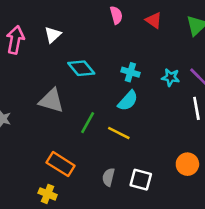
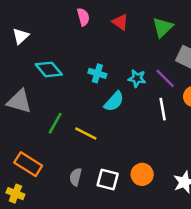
cyan semicircle: (128, 101) -> (114, 101), moved
orange circle: (187, 164) -> (142, 174), moved

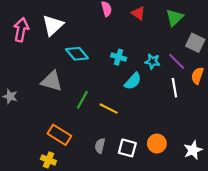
white triangle: (21, 36) -> (53, 25), size x1.5

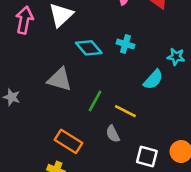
cyan cross: (119, 57) -> (125, 44), moved
gray semicircle: (100, 146) -> (113, 134), moved, turned -40

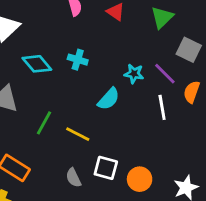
gray semicircle: (113, 134) -> (73, 178), moved
white square: (147, 157) -> (106, 168), moved

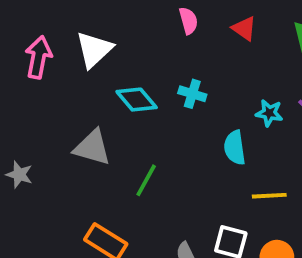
cyan semicircle: (109, 99) -> (235, 148), turned 130
yellow line: (78, 134) -> (269, 196), moved, turned -30

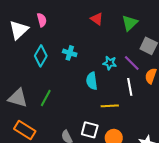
pink semicircle: (188, 21) -> (42, 20), moved
cyan diamond: (137, 100) -> (41, 56), turned 70
gray triangle: (92, 148) -> (18, 98), moved

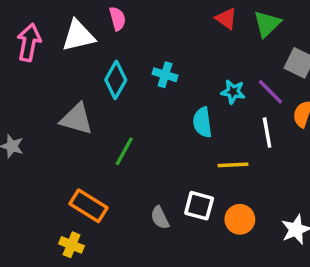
red triangle: (97, 19) -> (226, 19), moved
white triangle: (19, 30) -> (78, 36), turned 30
gray triangle: (18, 98) -> (77, 119), moved

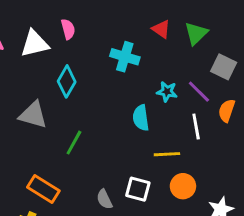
cyan cross: (165, 75) -> (125, 57), moved, size x1.4
orange circle: (240, 219) -> (183, 186), moved

